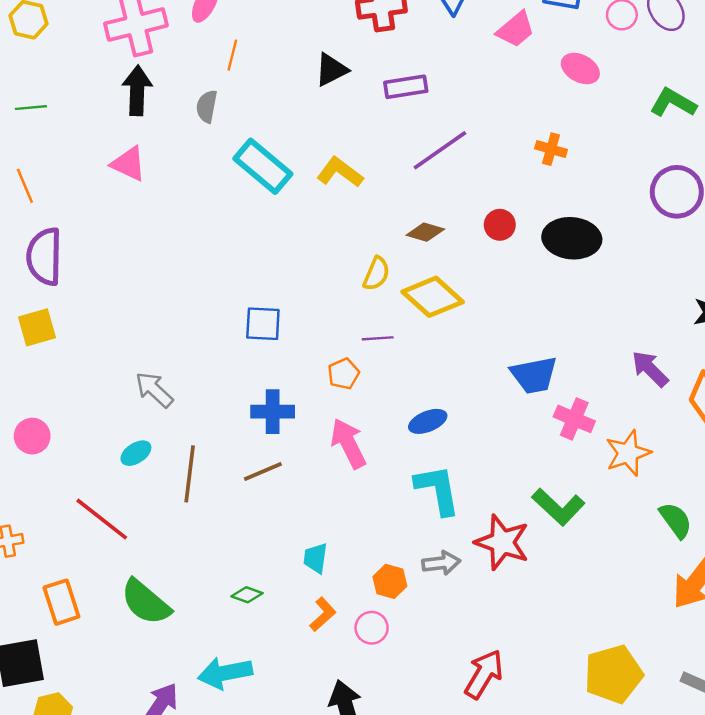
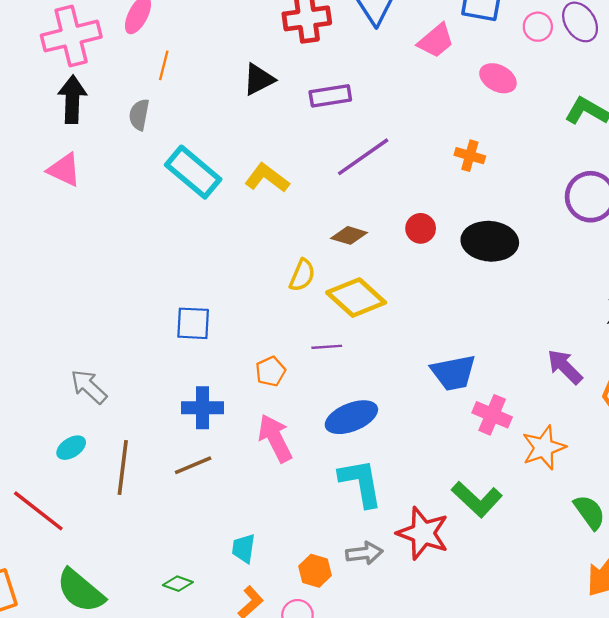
purple line: (378, 338) -> (327, 347), moved
blue ellipse: (428, 421) -> (351, 417), size x1.4

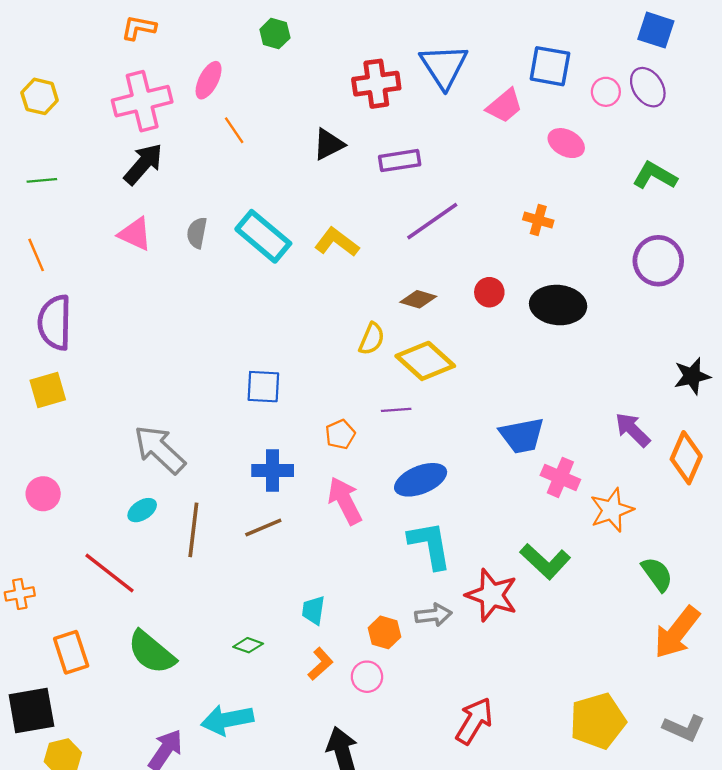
orange line: (164, 65) -> (234, 130), turned -48
black arrow: (72, 99) -> (143, 164), turned 39
gray semicircle: (139, 115) -> (197, 233), moved
gray arrow: (89, 387) -> (160, 449), size x1.4

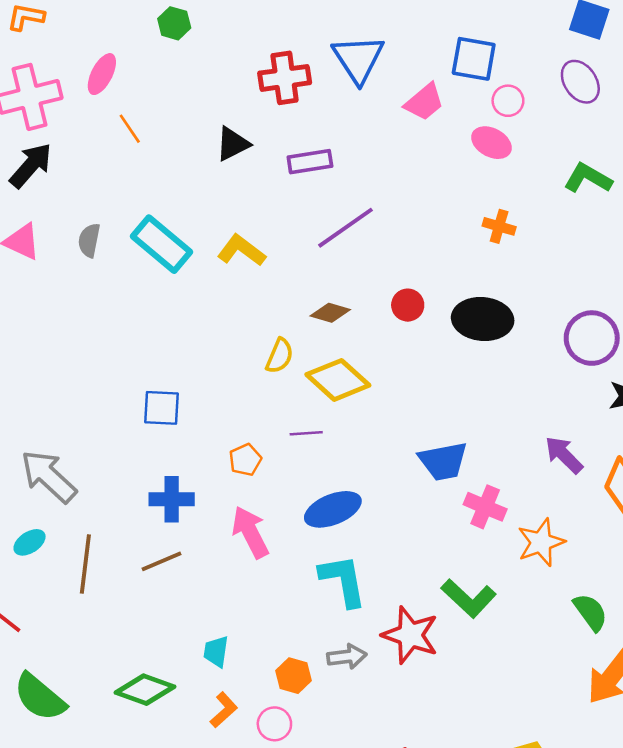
pink circle: (606, 92) -> (508, 101), moved
orange cross: (538, 220) -> (499, 226), moved
purple circle: (658, 261) -> (592, 338), moved
green diamond: (248, 645) -> (145, 690), size x1.8

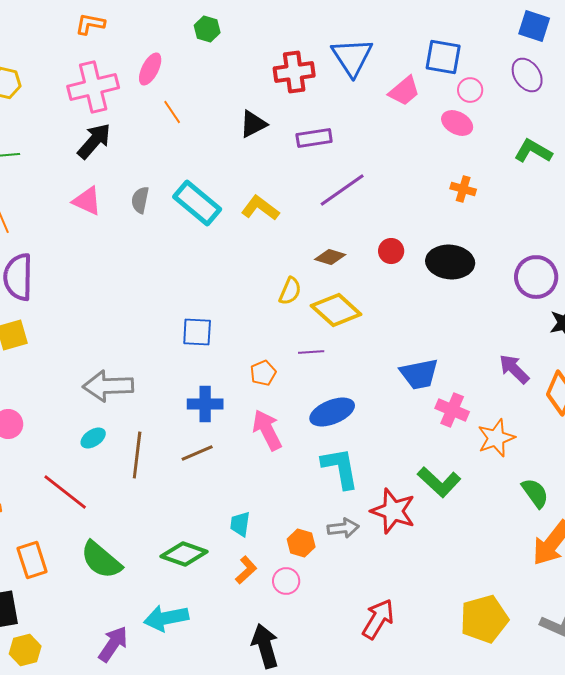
gray arrow: (49, 476) -> (108, 386), turned -45

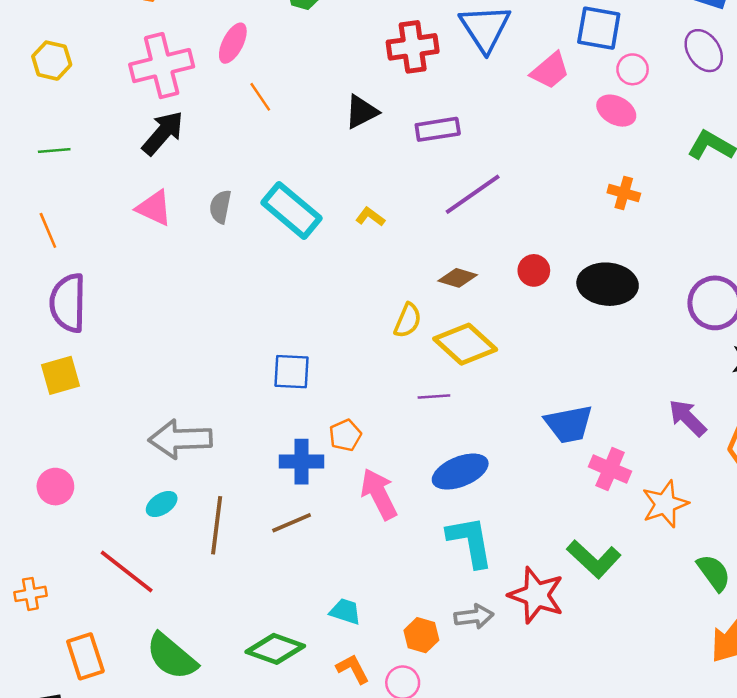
yellow L-shape: (260, 208) -> (370, 217), size x0.6
orange pentagon: (263, 373) -> (345, 435), moved
cyan trapezoid: (240, 524) -> (345, 611), turned 100
orange L-shape: (246, 570) -> (353, 669), turned -76

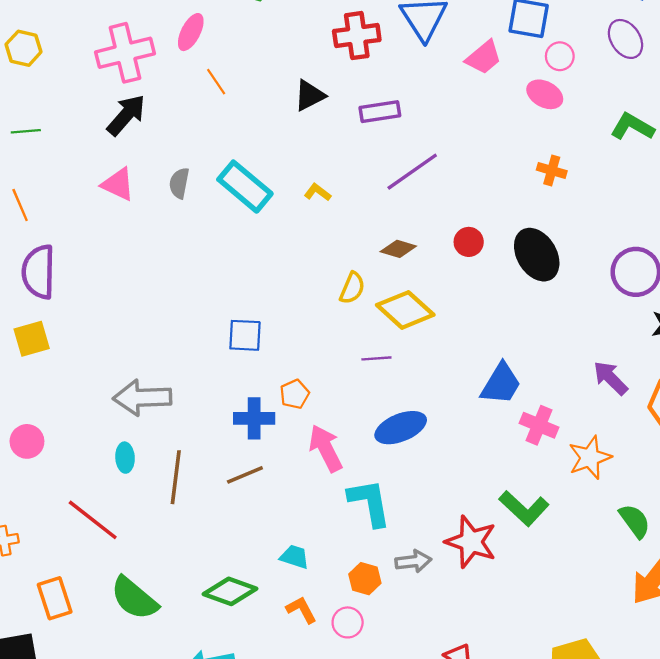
black ellipse: (608, 284) -> (537, 255), turned 54
blue trapezoid: (569, 424) -> (501, 384), turned -48
cyan ellipse: (162, 504) -> (125, 458), turned -60
cyan L-shape: (470, 541) -> (369, 503), moved

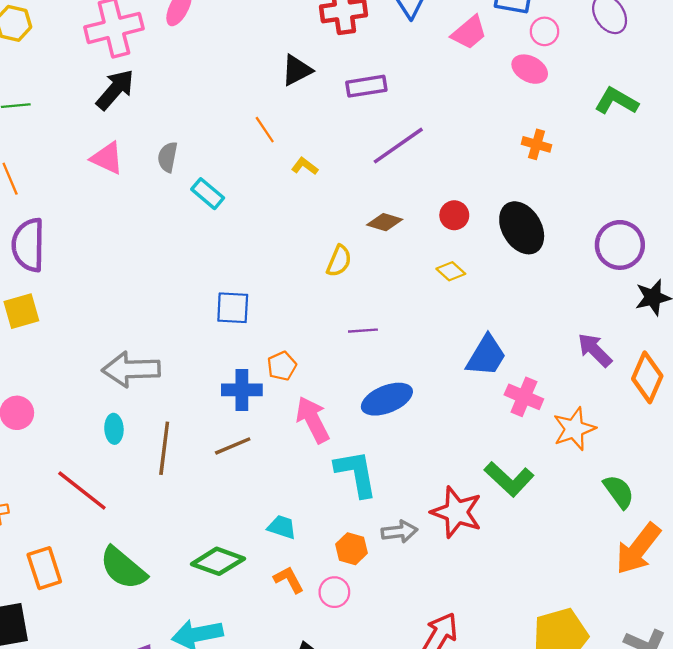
orange line: (216, 82) -> (265, 130), moved
cyan rectangle: (245, 187) -> (208, 194), moved, size x0.6
yellow diamond: (405, 310) -> (451, 271), moved, size x0.5

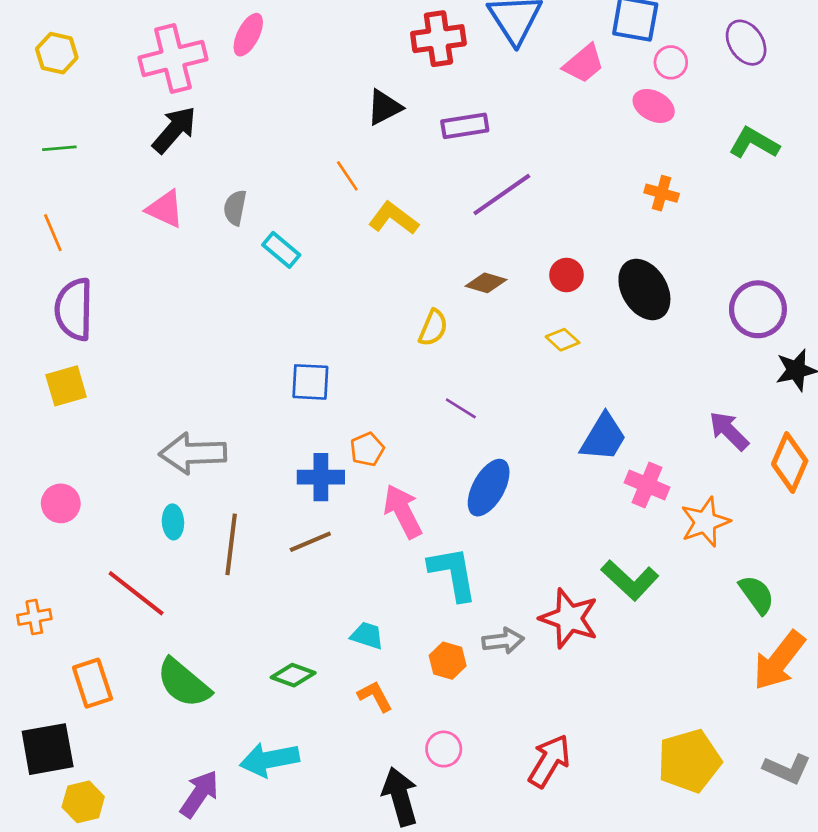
yellow L-shape: (305, 166) -> (394, 218), size x1.6
purple line: (363, 331) -> (461, 408), turned 36
blue ellipse: (387, 399) -> (489, 488), turned -39
green diamond: (218, 561) -> (293, 675), size x0.7
pink circle: (334, 592) -> (444, 749), moved

